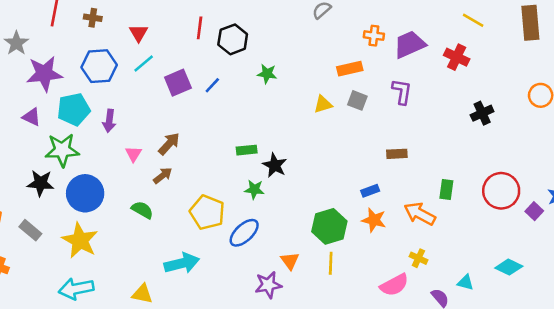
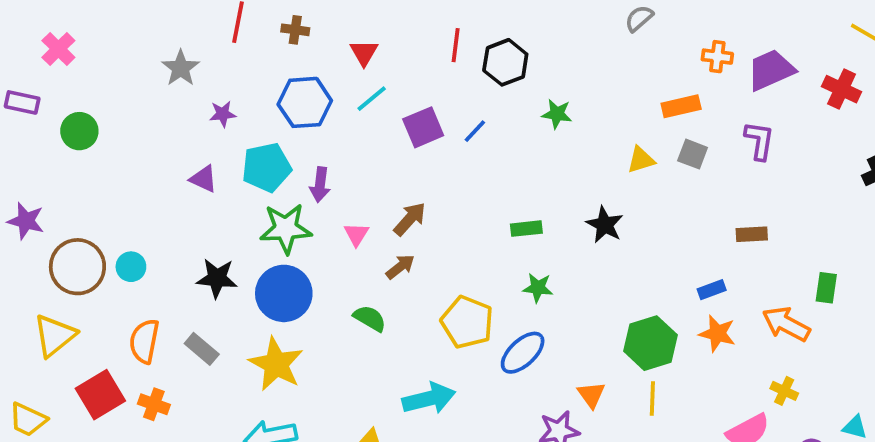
purple star: (44, 74) -> (223, 114), size x0.5
green star: (62, 150) -> (286, 229), moved
black star: (275, 165) -> (605, 225), moved

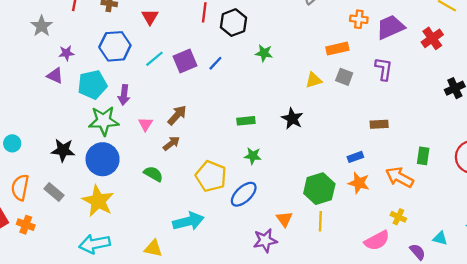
red cross: (842, 89) -> (432, 38), turned 30
cyan line: (372, 99) -> (154, 59), moved
purple triangle: (204, 179) -> (55, 76), moved

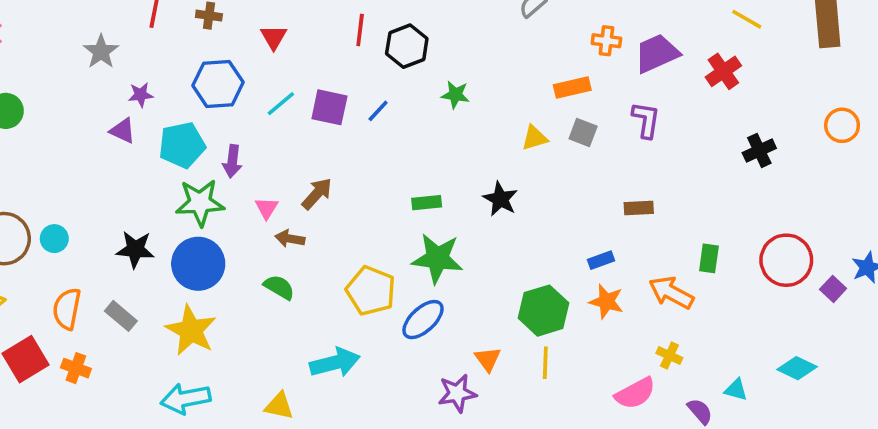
purple square: (185, 61) -> (329, 107), turned 35
brown arrow: (171, 143) -> (290, 239), moved, turned -132
green star: (253, 156) -> (437, 258), size x1.8

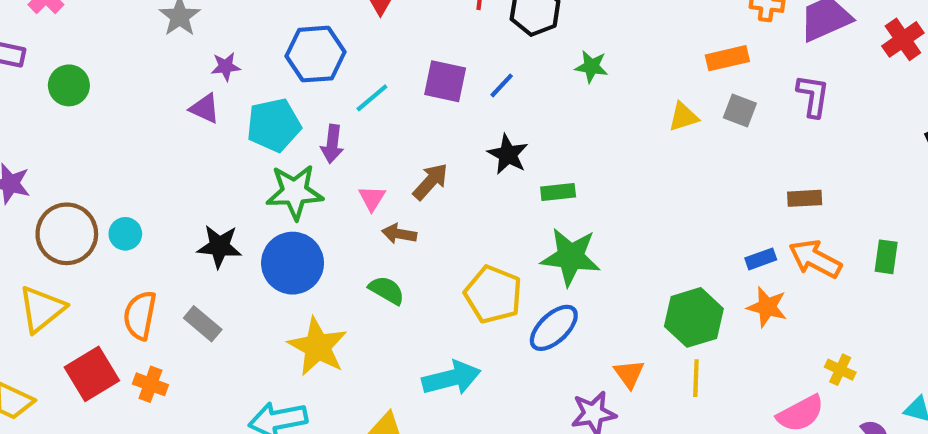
cyan line: (281, 104) -> (372, 98), moved
black star: (500, 199) -> (508, 154), moved
orange arrow: (671, 293) -> (815, 259), moved
yellow star: (191, 330) -> (318, 347), moved

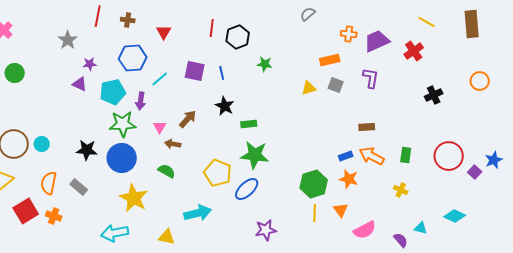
blue line: (502, 85) -> (222, 73), turned -56
yellow cross: (840, 370) -> (401, 190), moved
orange triangle: (629, 374) -> (341, 210), moved

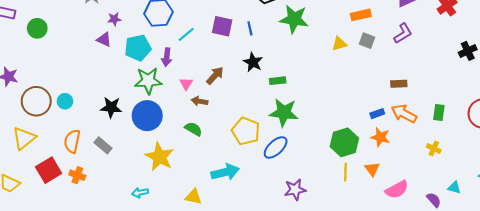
green star: (265, 64) -> (294, 19), size x1.8
purple L-shape: (371, 78) -> (403, 33), turned 50
cyan arrow: (115, 233) -> (140, 193), size x0.6

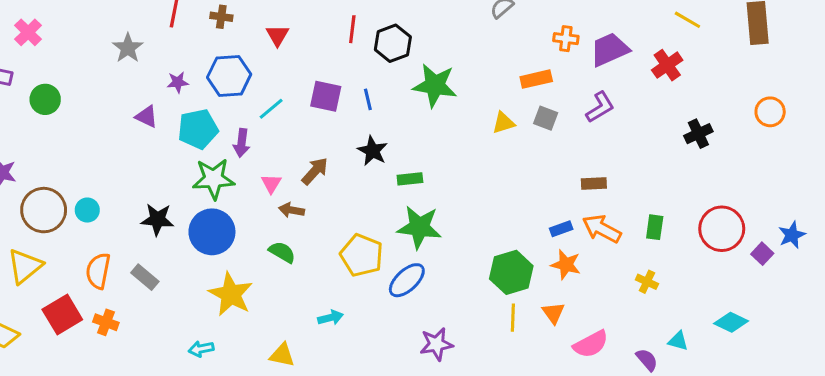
purple star: (114, 19) -> (178, 82), moved
cyan arrow: (225, 172) -> (330, 318), size x0.6

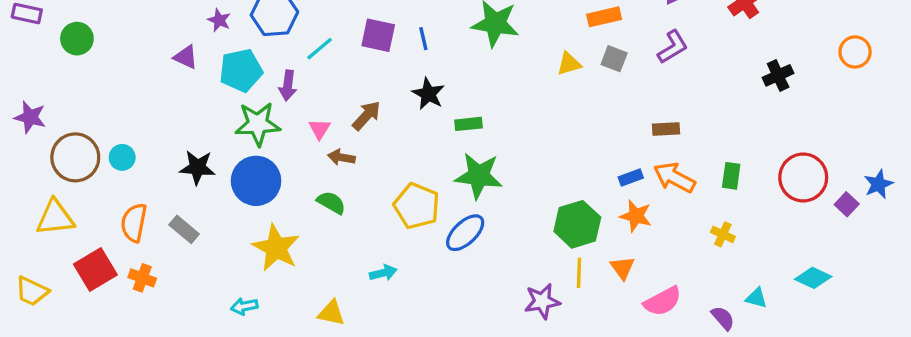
purple star: (178, 82) -> (219, 20), turned 30
yellow triangle: (25, 266) -> (55, 218), turned 33
purple star: (436, 344) -> (542, 301), moved

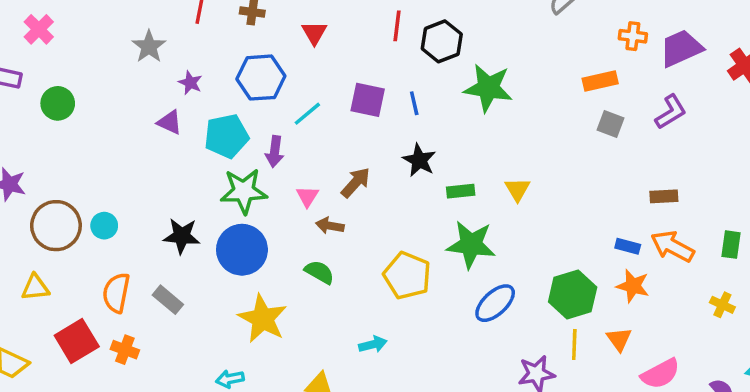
purple star: (219, 20) -> (190, 83), moved
yellow triangle: (569, 64) -> (517, 189), moved, turned -44
blue rectangle: (631, 177) -> (628, 246), turned 35
yellow triangle: (55, 218) -> (35, 288), size x0.7
blue ellipse: (465, 233) -> (495, 303), moved

